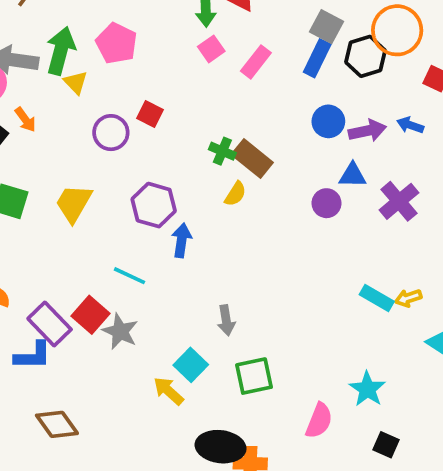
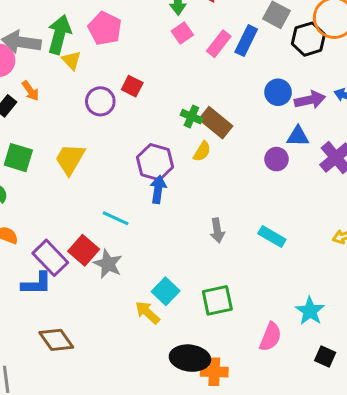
blue rectangle: (317, 58) -> (246, 41), moved
purple hexagon: (154, 205) -> (155, 162), moved
cyan rectangle: (377, 298) -> (272, 237), moved
gray arrow: (226, 320) -> (217, 230), moved

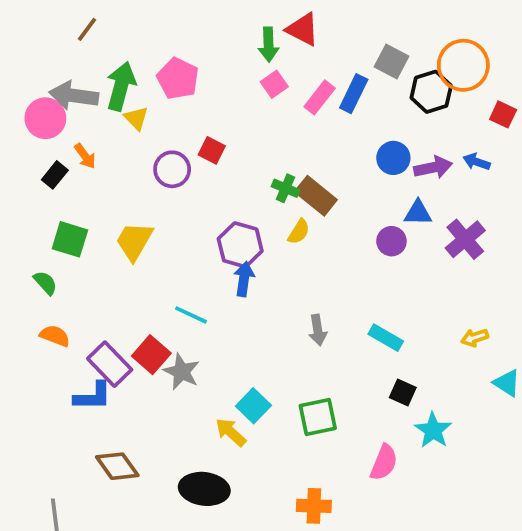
black square: (325, 357) -> (403, 392), moved
black ellipse: (190, 358) -> (204, 489), moved

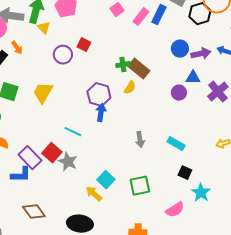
green cross: (286, 188) -> (123, 65), turned -32
pink semicircle: (384, 462) -> (175, 210), turned 36

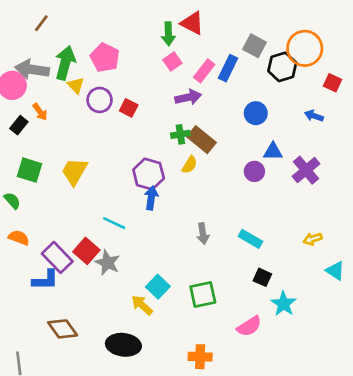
purple arrow: (201, 54) -> (188, 97), moved
purple circle: (63, 55) -> (100, 100), moved

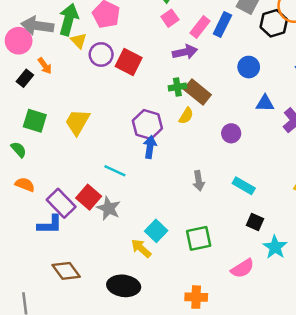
red square: (129, 108) -> (129, 62), size x1.5
purple circle: (254, 171) -> (231, 133), moved

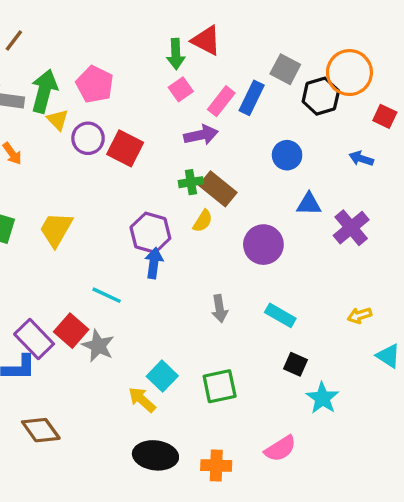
purple circle: (231, 133) -> (263, 245), size x1.5
pink semicircle: (242, 268) -> (280, 449), moved
black ellipse: (124, 286) -> (155, 455), moved

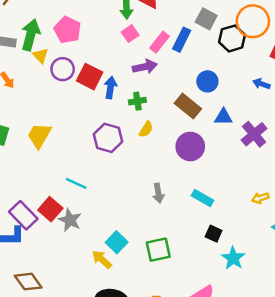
brown rectangle: (218, 189) -> (188, 106), moved
blue arrow: (154, 263) -> (110, 88), moved

